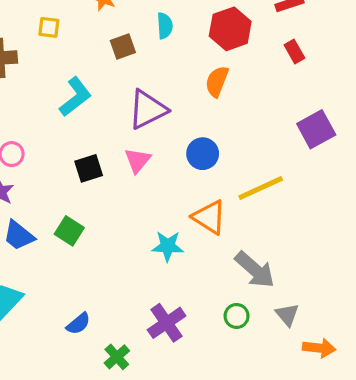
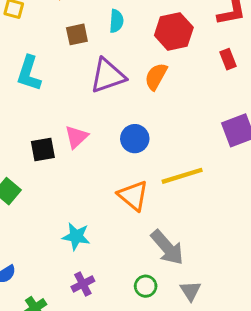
cyan L-shape: (75, 97) -> (29, 73), turned 138
purple triangle: (148, 109) -> (108, 76), moved
black square: (89, 168) -> (43, 149), moved
cyan star: (168, 246) -> (76, 236), moved
purple cross: (167, 323) -> (83, 284), size x0.7

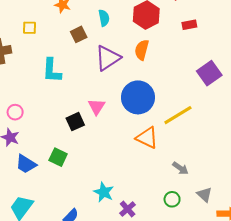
red rectangle: (228, 59) -> (189, 25), turned -64
blue circle: (135, 139) -> (138, 97), size x1.6
cyan star: (76, 236) -> (104, 192), moved, turned 30
gray arrow: (167, 247) -> (180, 168), size x0.6

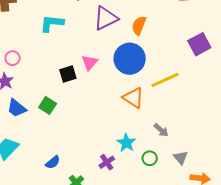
orange semicircle: (142, 50) -> (139, 25), moved
cyan L-shape: (52, 70) -> (52, 23), turned 85
cyan star: (104, 192) -> (126, 143), moved

